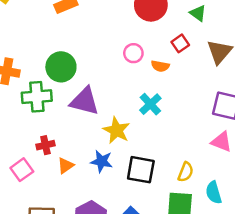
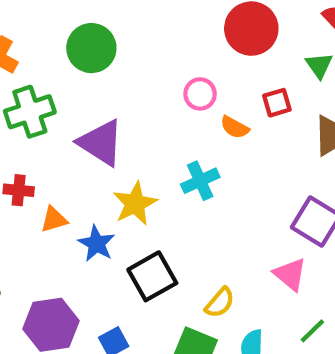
green circle: (61, 67) -> (91, 48), moved
green cross: (37, 97) -> (30, 112), turned -32
orange triangle: (66, 166) -> (54, 219), moved
black square: (141, 170) -> (152, 276), turned 32

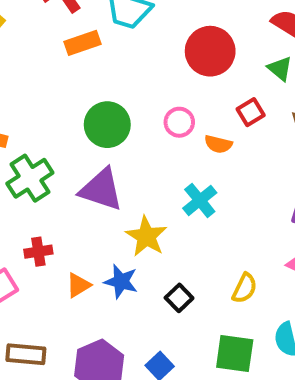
green circle: (91, 48) -> (107, 125), moved
orange triangle: (54, 219) -> (78, 285), moved
black square: (152, 276) -> (179, 298), size x0.6
yellow semicircle: (220, 303) -> (245, 288), moved

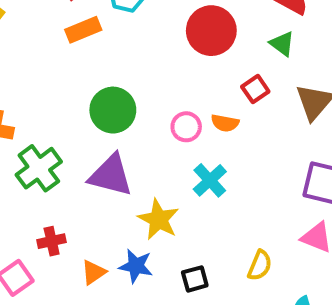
pink circle: (179, 122) -> (186, 127), moved
black square: (179, 298) -> (195, 279), turned 32

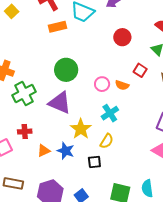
red circle: (211, 31) -> (122, 37), size x0.7
red square: (255, 89) -> (140, 70), turned -32
yellow semicircle: (260, 265) -> (107, 141), moved

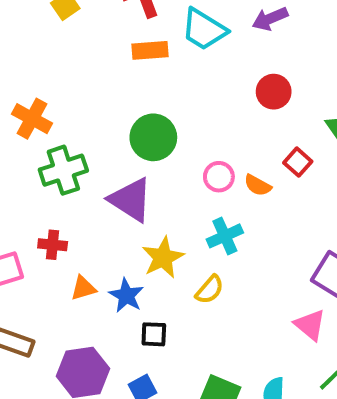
black square: (94, 162) -> (154, 334), moved

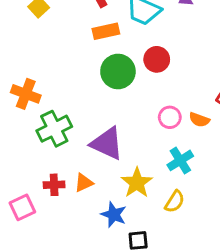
red circle: (274, 92) -> (157, 59), moved
green circle: (153, 137) -> (118, 71), moved
orange triangle: (83, 288) -> (84, 183), moved

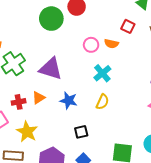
yellow star: (137, 183) -> (27, 132), moved
blue star: (114, 215) -> (69, 101), moved

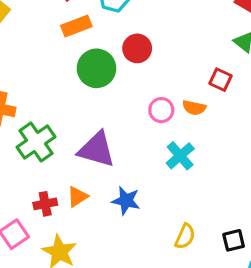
yellow semicircle: (102, 102) -> (185, 236), moved
black square: (81, 132) -> (234, 240), moved

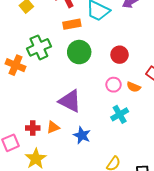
red circle: (137, 48) -> (120, 55), moved
green cross: (36, 142) -> (39, 47), moved

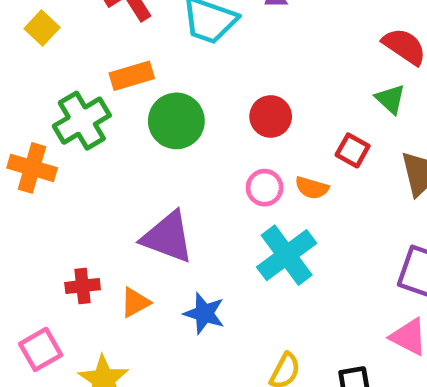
orange rectangle: (72, 24) -> (132, 76), moved
cyan cross: (120, 114) -> (287, 255), size x1.4
red cross: (33, 128) -> (83, 286), moved

